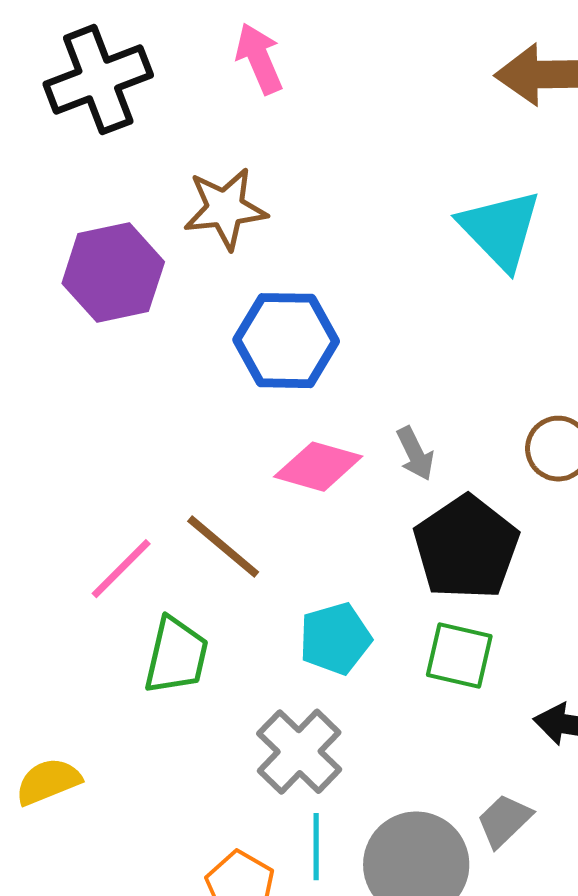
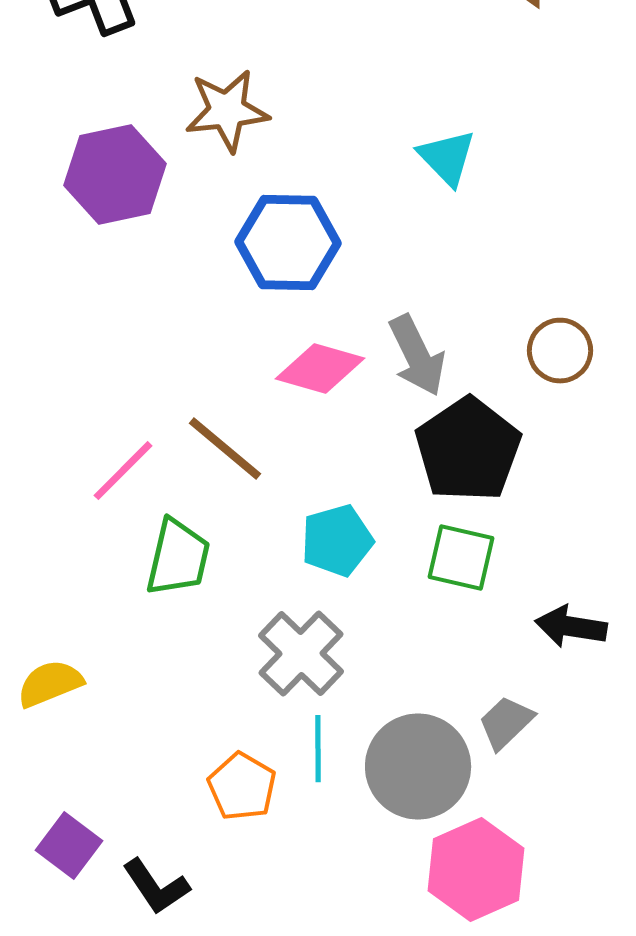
cyan triangle: (500, 230) -> (447, 158), moved, size x0.7
gray arrow: (415, 454) -> (417, 356), size x1.5

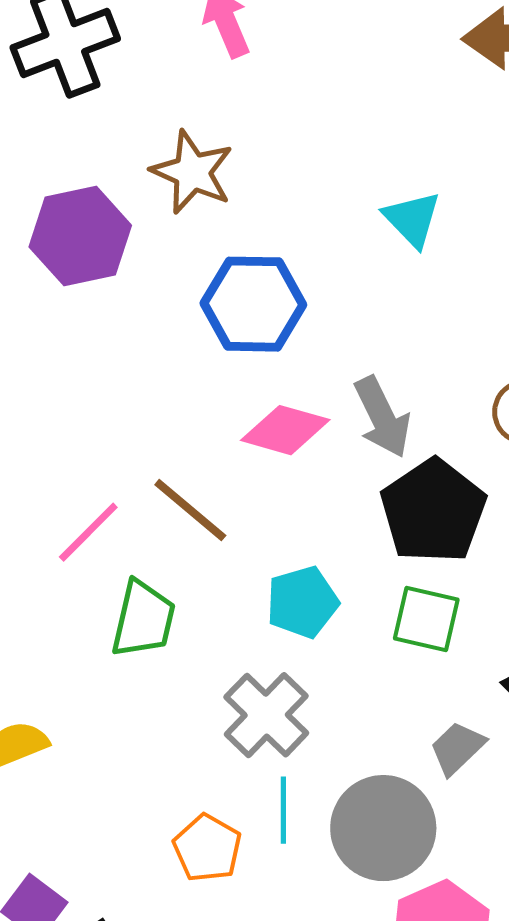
brown star: (227, 111) -> (192, 172), turned 30
gray trapezoid: (506, 723) -> (457, 748), moved

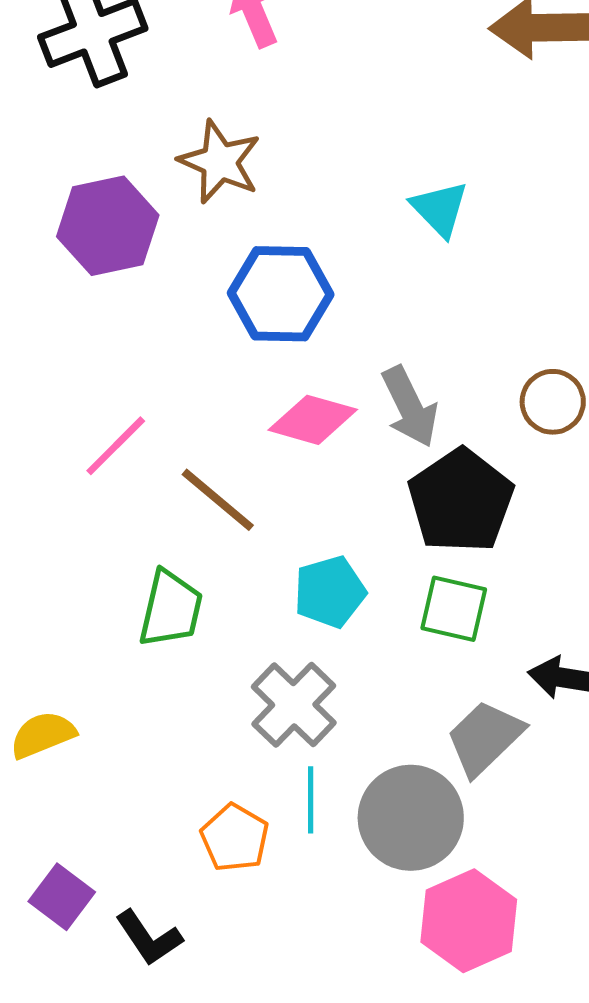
pink line: (88, 532) -> (116, 446), moved
gray trapezoid: (457, 748) -> (485, 738), size x1.4

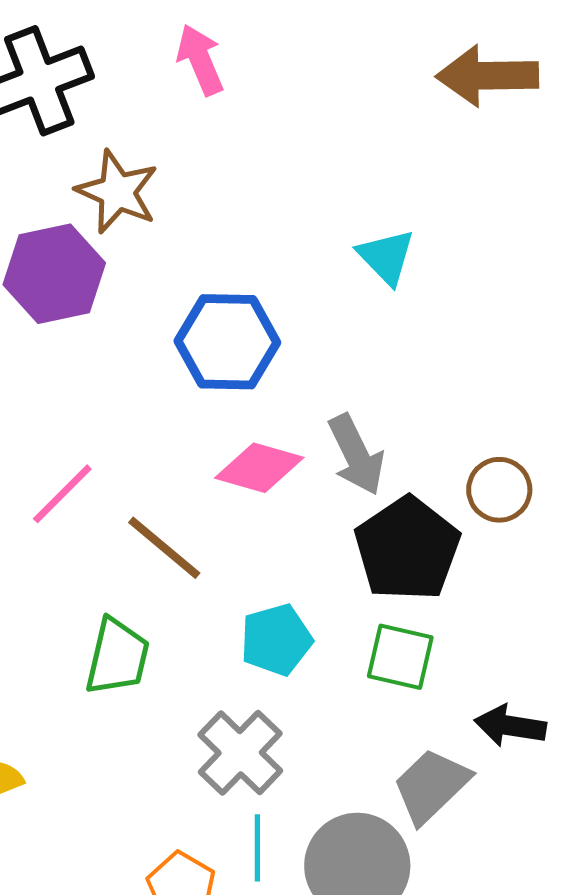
brown star: (220, 162) -> (117, 192), moved
brown circle: (553, 402) -> (499, 490), moved

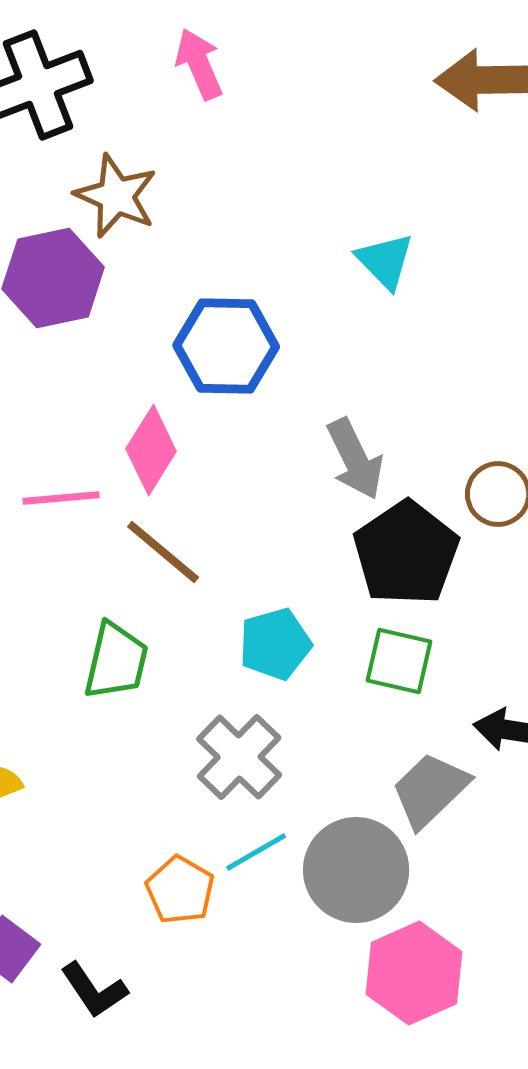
pink diamond: (259, 468) -> (151, 450), moved, turned -74
pink line: (62, 494) -> (61, 498), turned 40
cyan line: (257, 848) -> (256, 852), turned 60

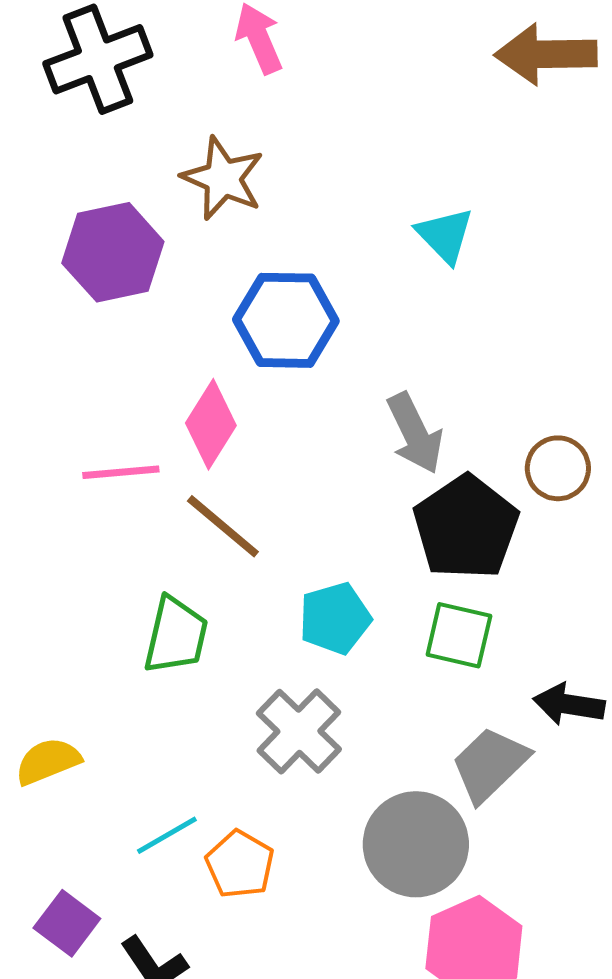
brown star: (116, 196) -> (223, 178), moved
cyan line: (256, 852) -> (167, 835), moved

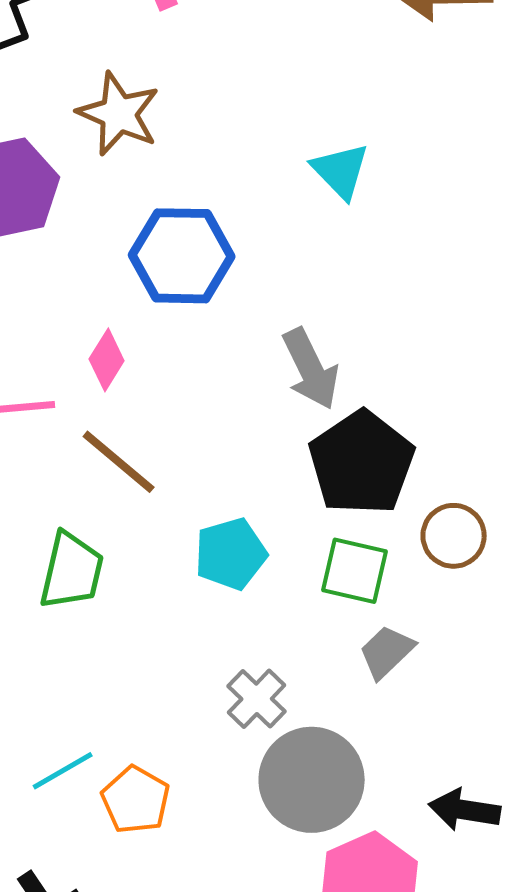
pink diamond: (211, 424) -> (107, 360), size x0.7
brown circle: (558, 468) -> (454, 536), moved
black arrow: (569, 704) -> (465, 810), moved
gray cross: (299, 731) -> (257, 699), moved, size x0.7
gray trapezoid: (490, 764) -> (387, 652), moved, size x0.7

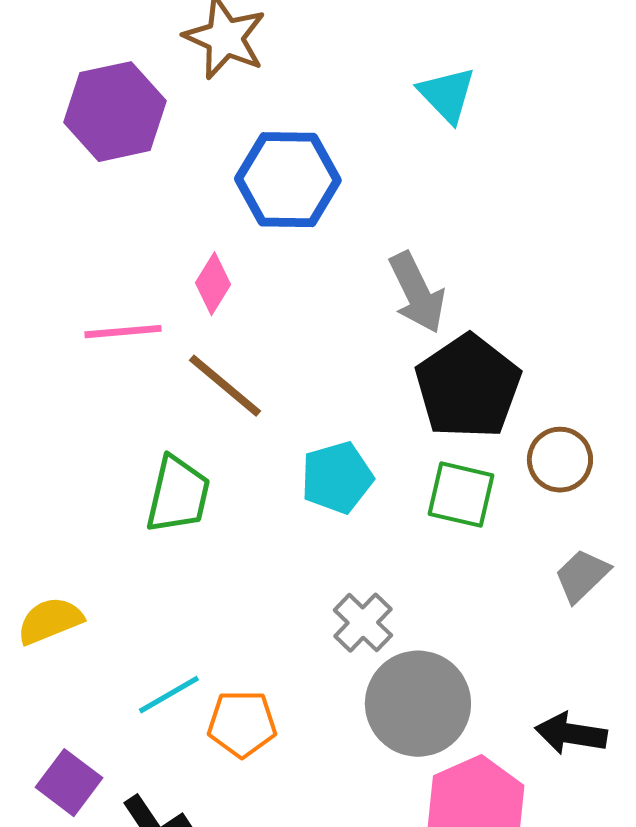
gray trapezoid: (387, 652) -> (582, 576), moved
orange pentagon: (136, 800) -> (242, 724), turned -30

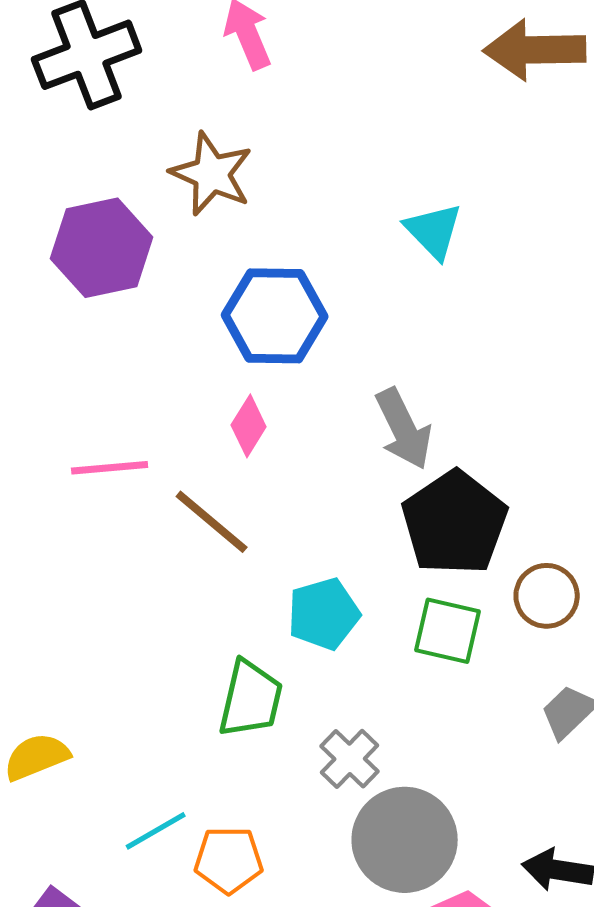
pink diamond: (213, 284) -> (249, 426), moved
green trapezoid: (178, 495) -> (251, 699), moved

